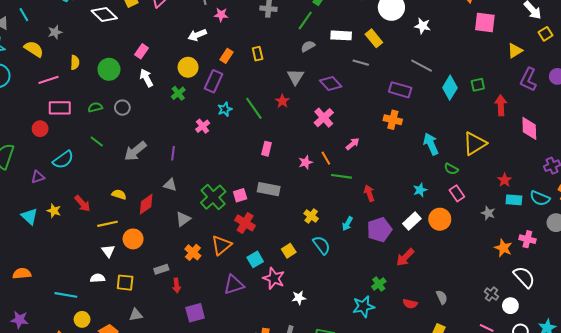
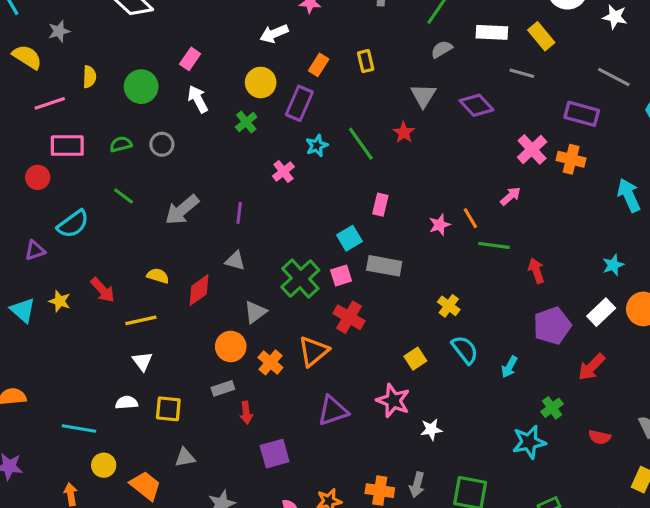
pink cross: (324, 118) -> (532, 149), moved
cyan arrow: (347, 224) -> (509, 367), moved
orange circle: (133, 239) -> (231, 346), moved
cyan square: (255, 259) -> (349, 238), moved

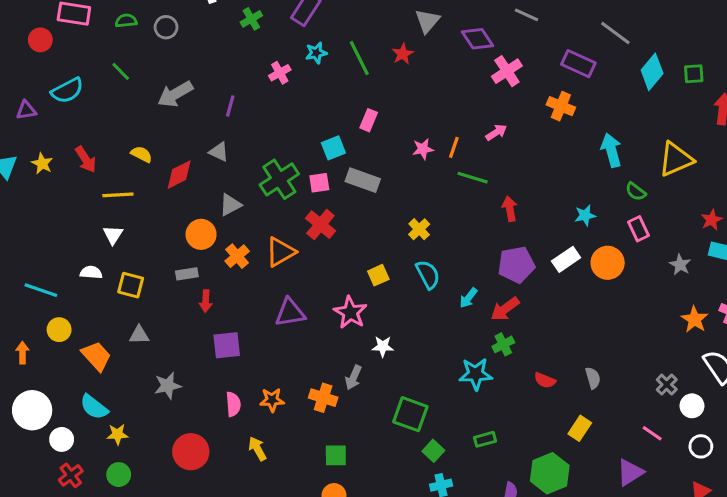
pink cross: (532, 149) -> (507, 71), moved
orange line: (470, 218) -> (454, 147), turned 40
red arrow: (592, 367) -> (505, 309), moved
gray arrow: (417, 485) -> (353, 377), moved

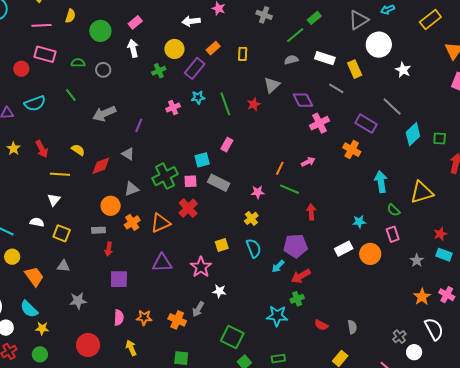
pink star: (423, 149) -> (258, 192), moved
purple pentagon: (516, 265) -> (296, 246), moved

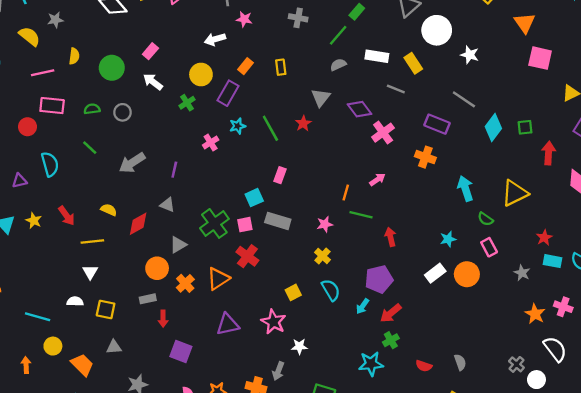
white arrow: (133, 48) -> (153, 82), turned -30
cyan semicircle: (35, 103) -> (50, 164), turned -75
purple square: (119, 279) -> (181, 351), turned 30

